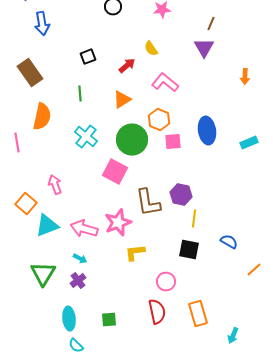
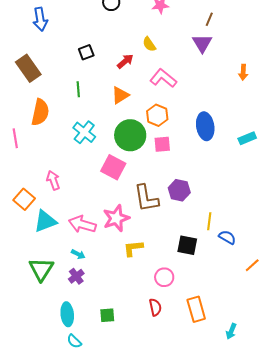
pink square: (173, 142) -> (162, 144), moved
yellow line: (194, 219) -> (209, 221), moved
red semicircle: (157, 312) -> (155, 307), size x0.7

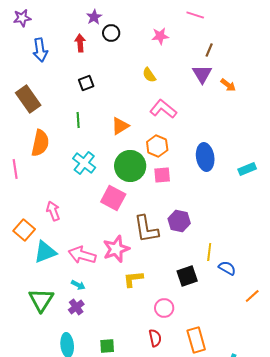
red arrow: (125, 61) -> (80, 43), moved, turned -54
orange arrow: (243, 72) -> (228, 85), moved, turned -56
black square: (187, 245) -> (187, 276), turned -30

